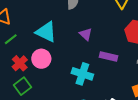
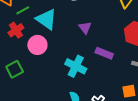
green line: (11, 39) -> (23, 10), moved
red cross: (20, 63) -> (16, 30), moved

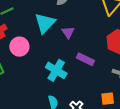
cyan triangle: (46, 19) -> (45, 23), moved, turned 35

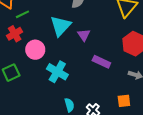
cyan cross: (56, 70) -> (57, 72), moved

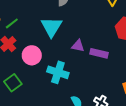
purple triangle: (84, 35) -> (78, 46), moved, turned -32

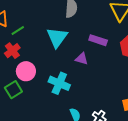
purple rectangle: (99, 53) -> (98, 40), moved
pink circle: (32, 55) -> (26, 71), moved

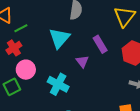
purple rectangle: (98, 40) -> (100, 44), turned 36
purple triangle: (82, 59) -> (82, 61), turned 32

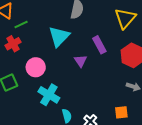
pink circle: (26, 70) -> (36, 67), moved
cyan cross: (58, 84) -> (49, 95), moved

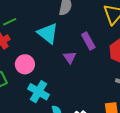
cyan triangle: (59, 37) -> (48, 33), turned -35

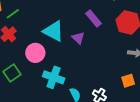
cyan triangle: (48, 33) -> (53, 31), moved

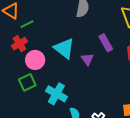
pink circle: (35, 53) -> (35, 60), moved
green square: (12, 73) -> (27, 82), moved

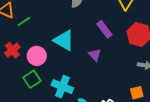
red cross: (19, 44) -> (12, 50), moved
purple triangle: (87, 59) -> (95, 55), moved

